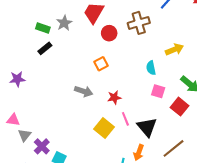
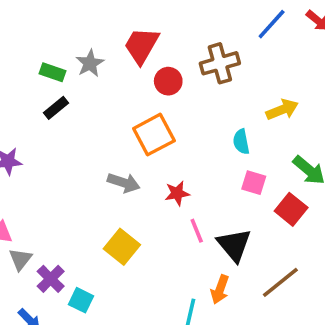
orange square: (101, 64) -> (154, 135), size x1.6
yellow square: (104, 128) -> (122, 247), moved

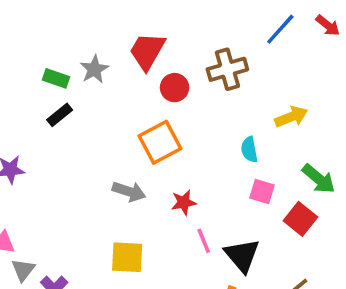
yellow square: (122, 247) -> (127, 257), turned -36

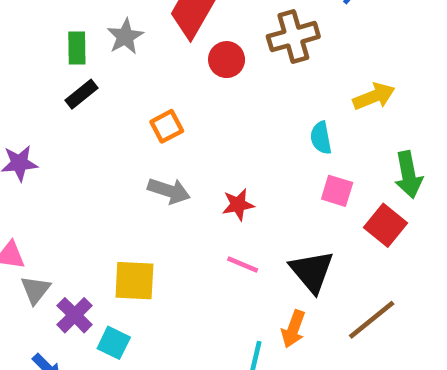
green rectangle: (56, 78) -> (77, 48), turned 70
orange square: (160, 142) -> (167, 126), moved, size x0.6
green arrow: (319, 179) -> (408, 175), turned 39
pink line: (204, 241) -> (243, 264), moved, turned -45
yellow square: (127, 257) -> (134, 281), moved

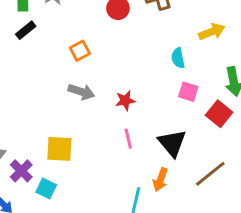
pink line: (243, 264) -> (128, 139), turned 54

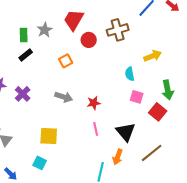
orange square: (80, 51) -> (66, 61), moved
purple cross: (21, 171) -> (23, 94), moved

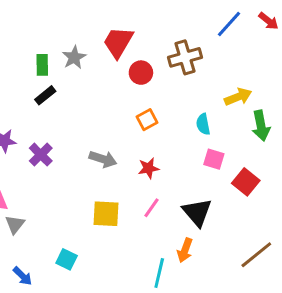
orange square: (66, 61) -> (147, 120), moved
green arrow: (168, 90) -> (261, 126), moved
pink line: (96, 129) -> (152, 208), turned 48
yellow square: (49, 136) -> (106, 214), moved
brown line: (152, 153) -> (256, 255), moved

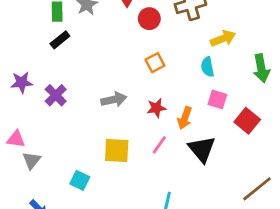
yellow arrow: (238, 97) -> (223, 38), moved
gray arrow: (103, 159) -> (114, 99), turned -30
orange arrow: (185, 250) -> (185, 118), moved
cyan square: (67, 259) -> (80, 180), moved

